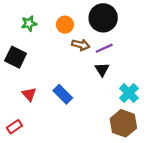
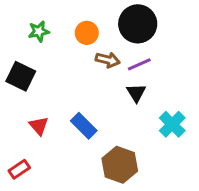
brown hexagon: (123, 123) -> (120, 165), moved

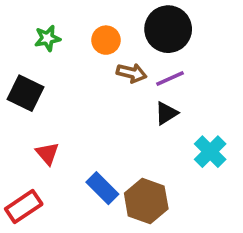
black triangle: (136, 93) -> (166, 113), turned 30
blue rectangle: (84, 126) -> (102, 188), moved
red rectangle: (19, 169) -> (24, 206), size x1.4

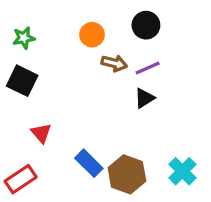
black circle: (168, 29) -> (146, 25), size x0.7
green star: (47, 38) -> (24, 38), moved
cyan cross: (210, 152) -> (182, 171), moved

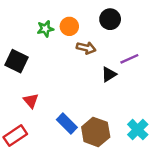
green star: (24, 38) -> (45, 29), moved
purple line: (148, 68) -> (129, 59), moved

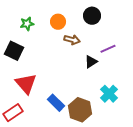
green star: (45, 29) -> (27, 24), moved
red triangle: (31, 101) -> (26, 84), size x1.6
cyan cross: (138, 130) -> (109, 94), moved

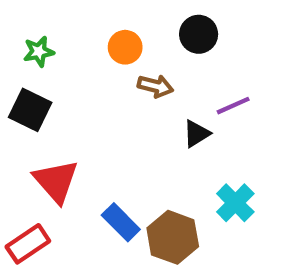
green star: (27, 24) -> (39, 52), moved

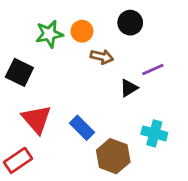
green star: (39, 52) -> (49, 34), moved, size x1.4
cyan cross: (235, 203) -> (154, 133), turned -30
blue rectangle: (121, 222) -> (82, 128), moved

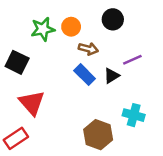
blue rectangle: (82, 128) -> (85, 75), moved

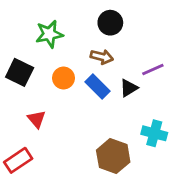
black circle: (113, 19) -> (110, 23), moved
orange circle: (71, 27) -> (63, 78), moved
red triangle: (32, 103) -> (37, 119), size x0.6

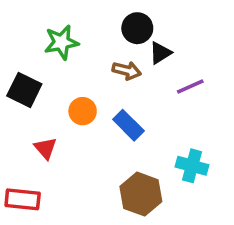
orange circle: (63, 78) -> (83, 111), moved
blue rectangle: (98, 87) -> (128, 125), moved
black triangle: (129, 88) -> (160, 53), moved
red rectangle: (18, 160) -> (23, 199), turned 40

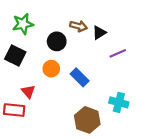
black circle: (137, 28) -> (57, 41), moved
green star: (61, 42) -> (23, 24), moved
brown arrow: (127, 71) -> (78, 26), moved
red rectangle: (23, 199) -> (14, 110), moved

